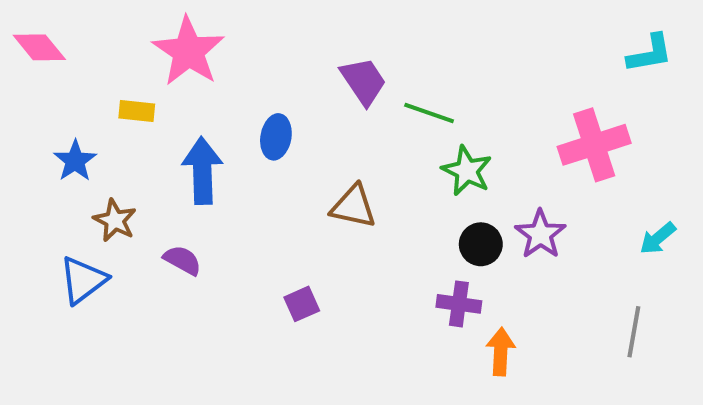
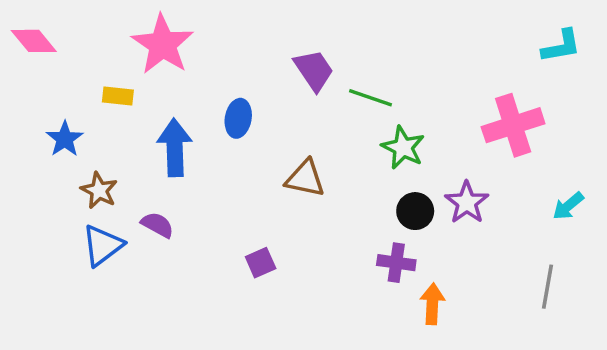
blue triangle: (83, 280) -> (102, 245), moved

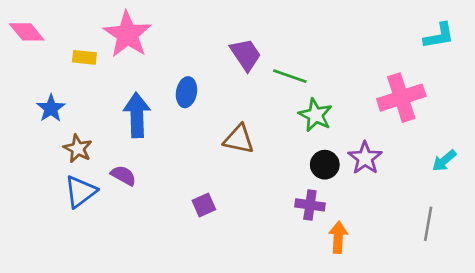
yellow rectangle: (118, 96) -> (84, 57), moved

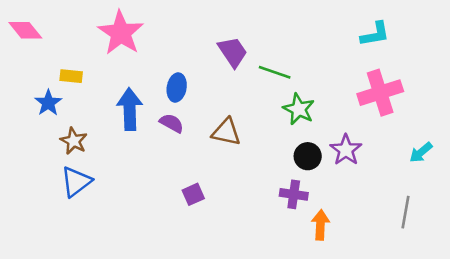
cyan L-shape: (439, 36) -> (375, 34), moved
yellow rectangle: (84, 57) -> (71, 76), moved
purple semicircle: (123, 175) -> (172, 123), moved

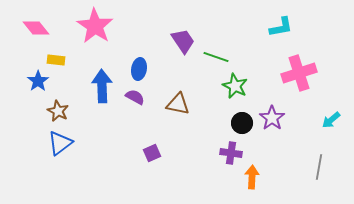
pink diamond: (25, 30) -> (36, 28), moved
cyan L-shape: (375, 34) -> (281, 27), moved

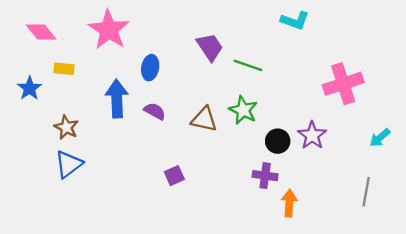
cyan L-shape: (281, 27) -> (295, 21), moved, turned 30
blue ellipse: (139, 69) -> (150, 68), moved
blue star: (38, 81) -> (30, 88), moved
green star: (235, 86) -> (243, 110), moved

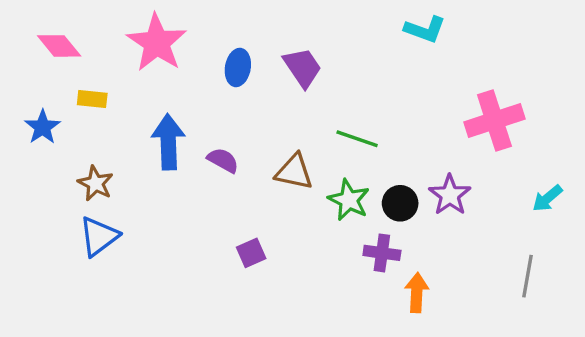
green line: (248, 65) -> (357, 139), moved
blue ellipse: (150, 68) -> (238, 68), moved
green star: (243, 110) -> (349, 200), moved

